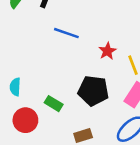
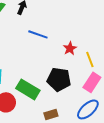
green rectangle: (54, 104) -> (28, 89), size x1.6

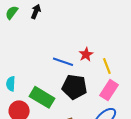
blue line: (38, 34) -> (63, 62), moved

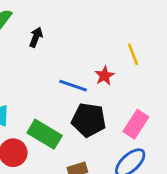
black arrow: (36, 12) -> (36, 37), moved
yellow line: (107, 66) -> (133, 54), moved

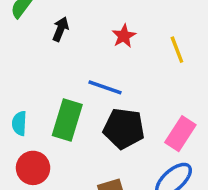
red star: (104, 76) -> (124, 36), moved
green rectangle: (45, 134) -> (67, 120), moved, turned 76

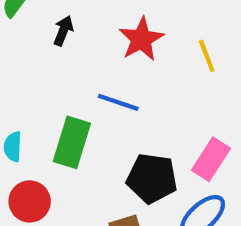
red star: (124, 36) -> (141, 39), size x1.5
black pentagon: (124, 128) -> (152, 178), moved

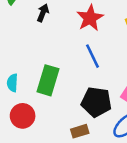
blue line: (118, 102) -> (93, 56), moved, turned 45

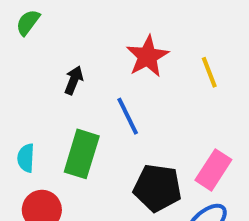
black arrow: (43, 13) -> (74, 80), moved
blue line: (93, 56) -> (128, 116), moved

